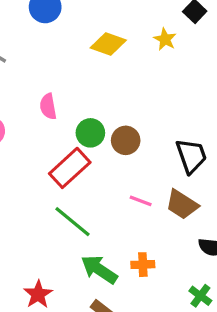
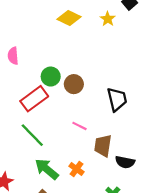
pink semicircle: (48, 106) -> (13, 56), moved
brown trapezoid: (182, 204) -> (103, 146), moved, turned 60
orange cross: (143, 265) -> (76, 169), turned 32

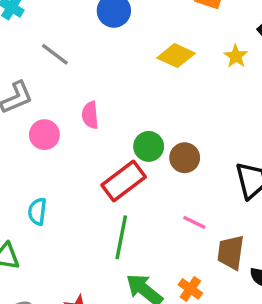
green line: (32, 135) -> (121, 237), turned 56

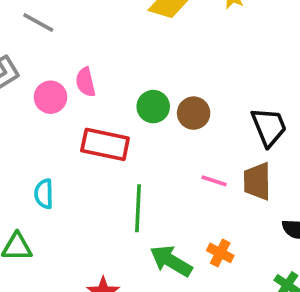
pink circle: (44, 135) -> (51, 97), moved
red rectangle: (124, 181) -> (105, 144), moved, turned 57
brown trapezoid: (231, 252) -> (257, 181), moved

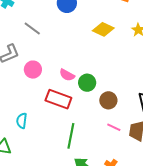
pink semicircle: (85, 82) -> (67, 75), moved, turned -56
brown circle: (194, 113) -> (108, 100), moved

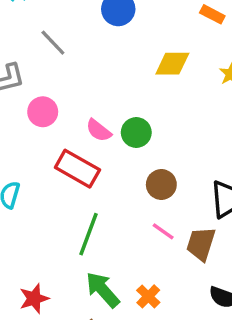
yellow diamond: (103, 29) -> (172, 64), turned -35
green circle: (87, 83) -> (136, 132), moved

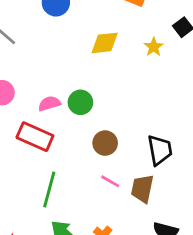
pink semicircle: (99, 130) -> (49, 104), turned 130

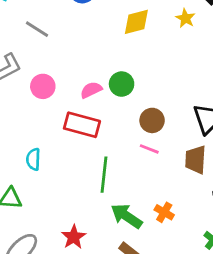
pink line: (110, 181) -> (149, 149), moved

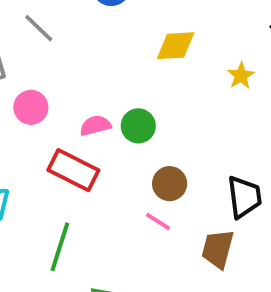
yellow star: (185, 18) -> (241, 76), moved
green line: (104, 175) -> (60, 247), moved

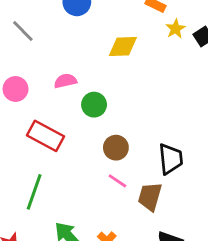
yellow star: (241, 76) -> (175, 29), moved
pink semicircle: (95, 125) -> (65, 81), moved
pink line: (158, 221) -> (117, 181), moved

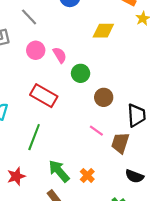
pink semicircle: (65, 81) -> (60, 55), turned 70
pink circle: (16, 89) -> (36, 50), moved
brown circle: (116, 148) -> (104, 97), moved

